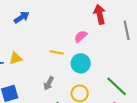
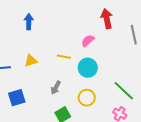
blue arrow: (22, 17) -> (29, 22), turned -56
yellow triangle: (16, 58) -> (31, 61), moved

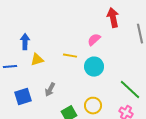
blue arrow: (29, 22) -> (25, 42), moved
gray arrow: (56, 88) -> (50, 90), moved
yellow circle: (87, 98) -> (93, 106), moved

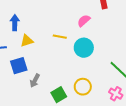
gray arrow: (50, 90) -> (35, 81), moved
blue square: (23, 97) -> (19, 66), moved

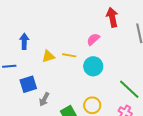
yellow triangle: (27, 41) -> (48, 56), moved

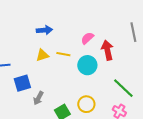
red arrow: (112, 17) -> (107, 50), moved
blue arrow: (24, 41) -> (44, 30), moved, turned 84

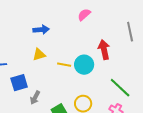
pink semicircle: (87, 38) -> (84, 15), moved
yellow line: (63, 54) -> (64, 65), moved

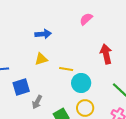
cyan circle: (84, 65) -> (81, 83), moved

